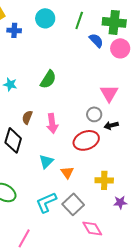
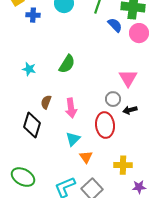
red ellipse: (86, 140) -> (105, 125), turned -75
cyan triangle: (46, 161) -> (73, 139), moved

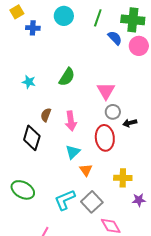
pink triangle: (128, 78) -> (106, 91), moved

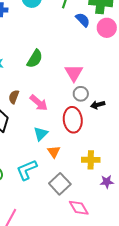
pink arrow: (71, 121) -> (39, 103), turned -42
cyan L-shape: (65, 200) -> (27, 170), moved

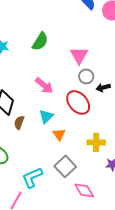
brown semicircle: (14, 97) -> (19, 122), moved
red ellipse: (73, 120) -> (78, 102), turned -35
cyan L-shape: (27, 170) -> (32, 177), moved

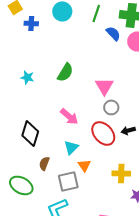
black arrow: (103, 87) -> (128, 130), moved
brown semicircle: (19, 122) -> (44, 163), moved
gray square: (65, 166) -> (68, 181), moved, turned 30

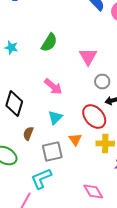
gray circle: (111, 107) -> (102, 82), moved
red ellipse: (103, 133) -> (94, 116), moved
orange triangle: (84, 165) -> (75, 140), moved

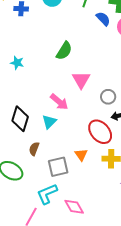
green semicircle: (49, 42) -> (64, 51), moved
pink triangle: (88, 56) -> (81, 80), moved
cyan triangle: (55, 118) -> (49, 122), moved
pink diamond: (93, 192) -> (74, 207), moved

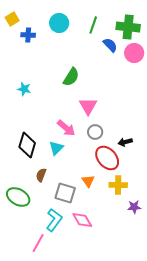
gray circle: (108, 97) -> (95, 132), moved
gray square: (58, 167) -> (65, 193), turned 30
cyan L-shape: (47, 194) -> (54, 220), turned 150
pink diamond: (74, 207) -> (82, 220), moved

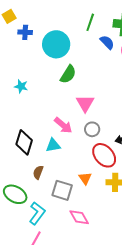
cyan circle: (59, 23) -> (56, 44), moved, size x1.4
cyan triangle: (56, 148) -> (53, 145), turned 35
cyan L-shape: (54, 220) -> (37, 213), moved

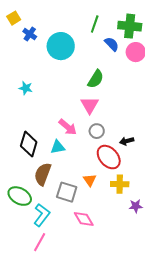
blue cross: (25, 32) -> (30, 34), turned 32
green semicircle: (68, 74) -> (96, 79), moved
brown semicircle: (38, 172) -> (43, 174), size x1.6

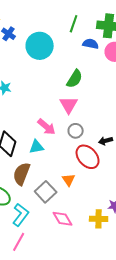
blue semicircle: (112, 44) -> (91, 44), turned -35
yellow cross: (120, 184) -> (99, 219), moved
gray square: (67, 192) -> (46, 192), turned 30

